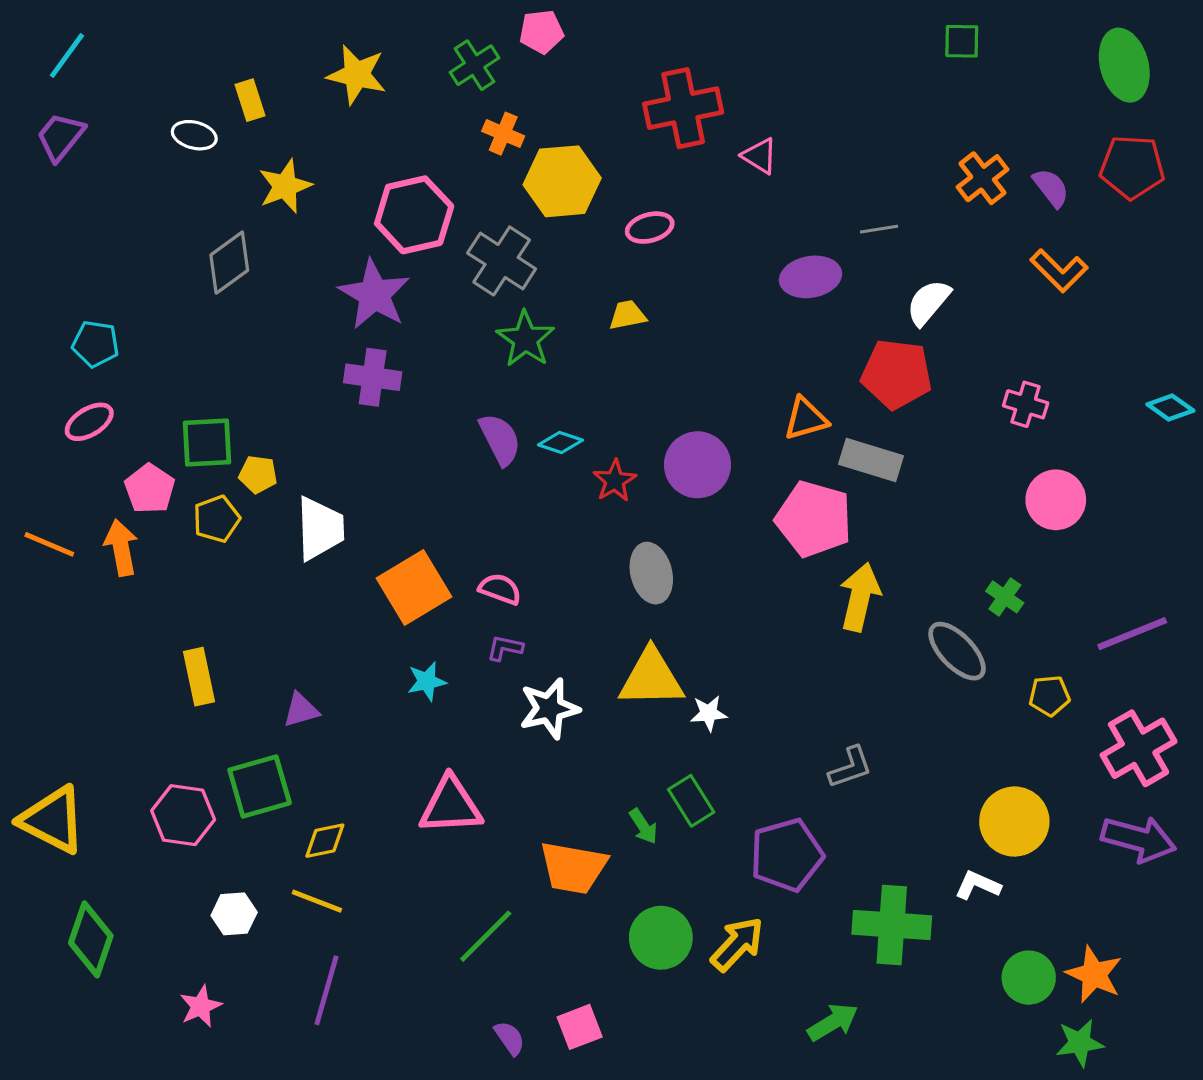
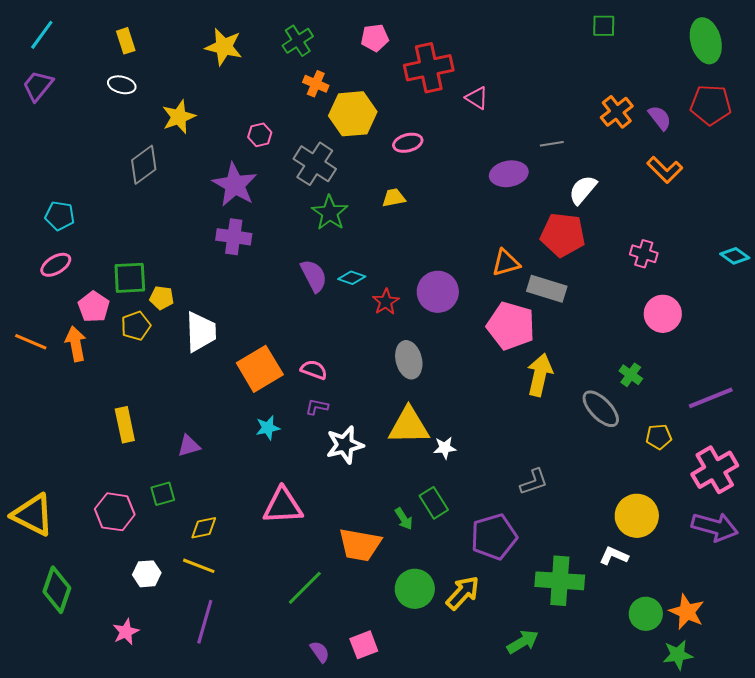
pink pentagon: (541, 32) -> (375, 38), moved
yellow rectangle: (250, 100) -> (126, 41), moved
pink hexagon: (414, 215) -> (260, 135), size x0.5
green square: (260, 786) -> (163, 494), size x0.6

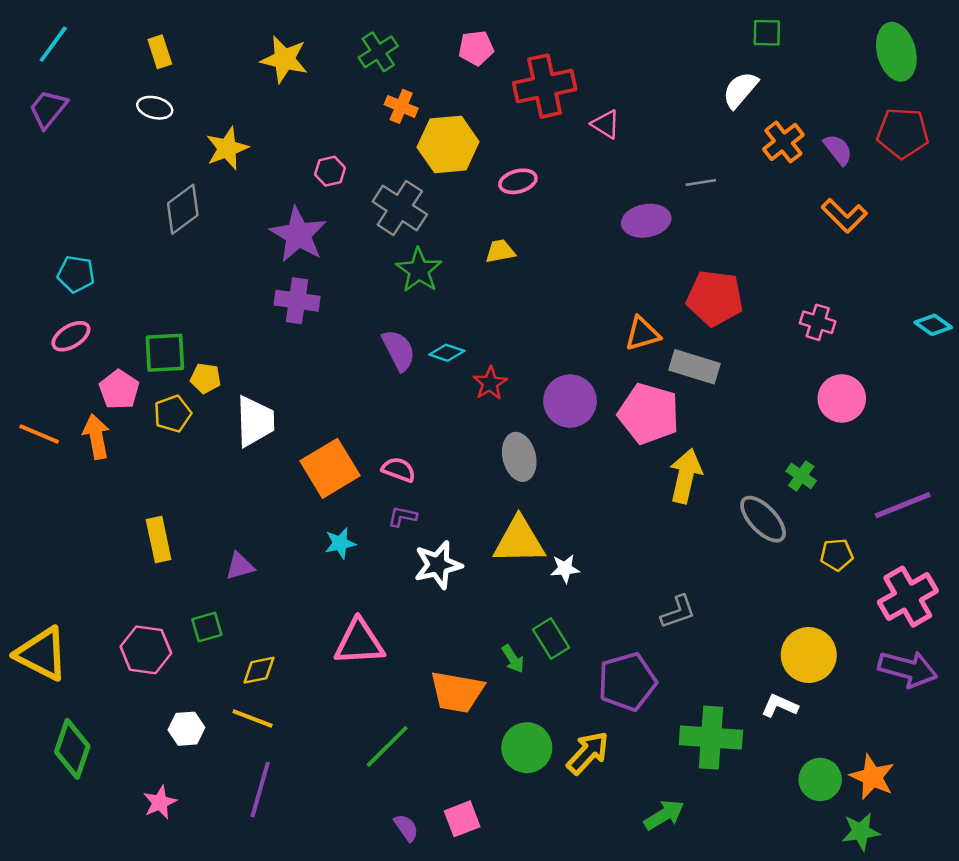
white semicircle: (583, 190) -> (740, 90), moved
purple circle: (438, 292) -> (570, 401), moved

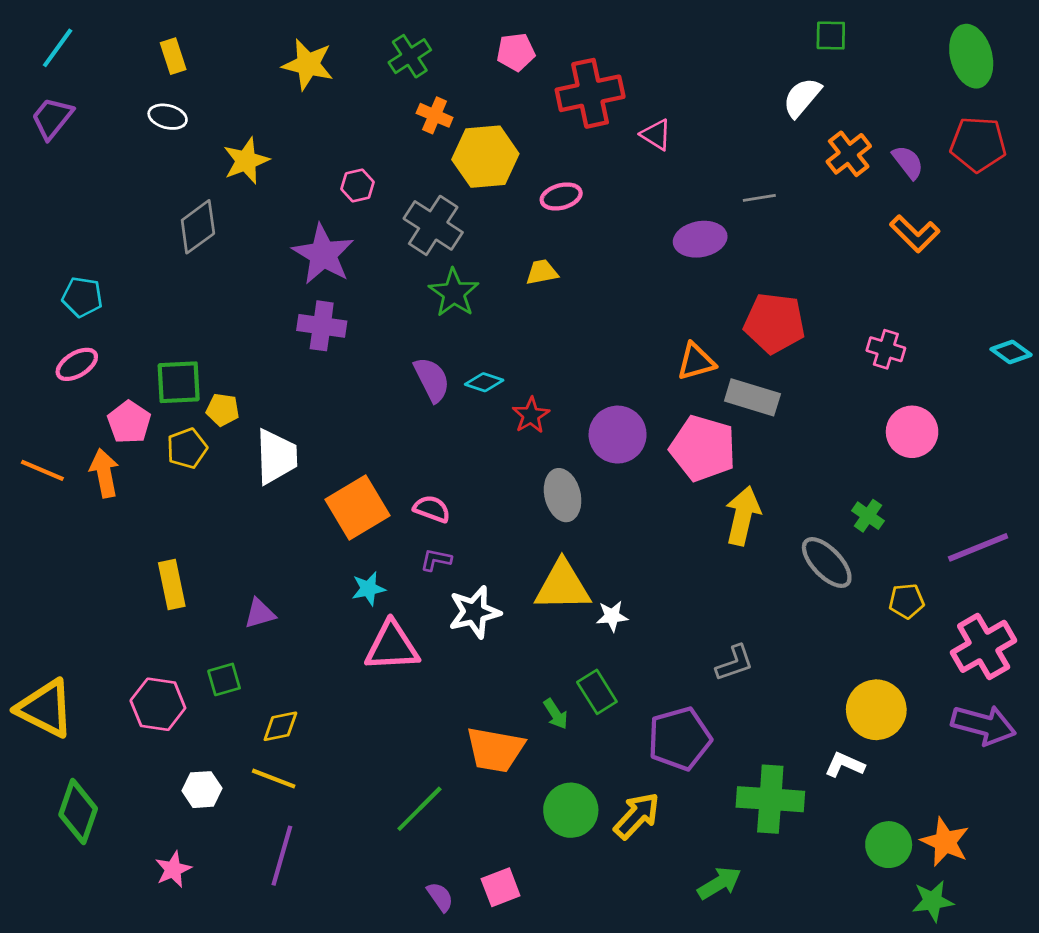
pink triangle: (359, 642) -> (392, 646), moved

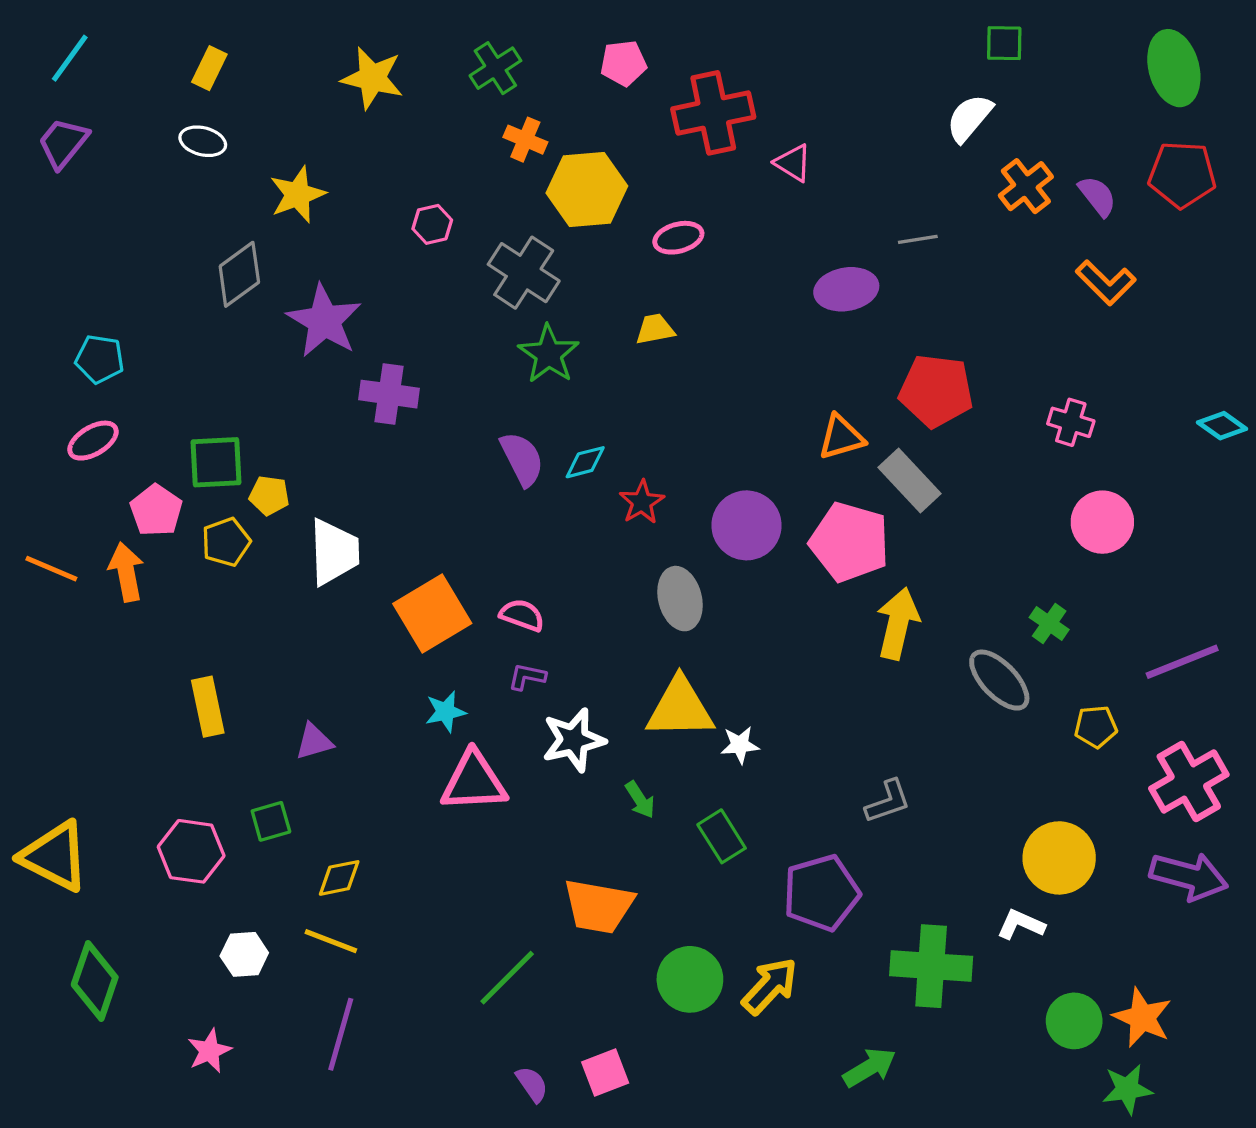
yellow rectangle: (173, 56) -> (209, 68), turned 44
purple star: (323, 254) -> (324, 321), moved
cyan diamond: (484, 382) -> (585, 462), turned -33
gray rectangle: (752, 397) -> (909, 480), turned 30
green arrow: (556, 714) -> (640, 800), moved

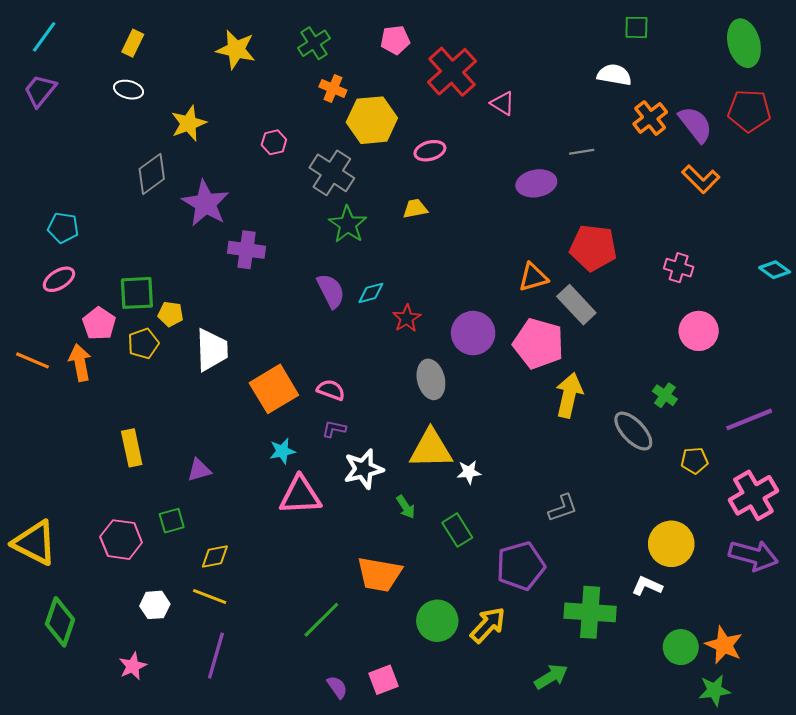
red cross: (713, 113) -> (452, 72), turned -30
white semicircle: (969, 118) -> (614, 75), turned 60
purple semicircle: (1097, 196) -> (695, 124), size x1.4

